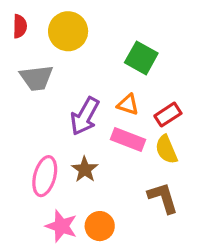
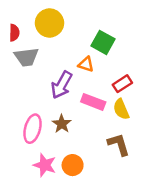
red semicircle: (20, 26) -> (14, 33), moved
orange triangle: (128, 105) -> (86, 64), moved

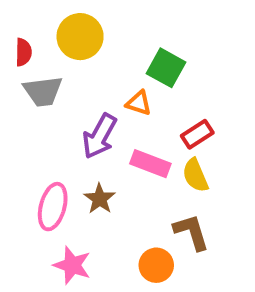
orange circle: (73, 165) -> (156, 265), moved

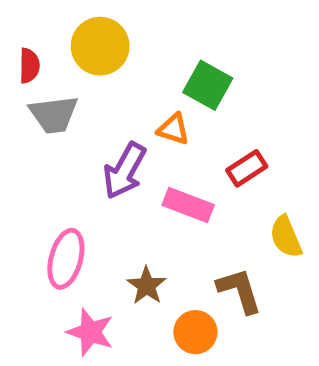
yellow semicircle: (195, 175) -> (286, 237), moved
brown star: (100, 199) -> (147, 286), moved

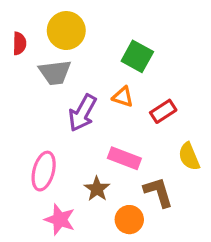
gray trapezoid: (54, 115) -> (55, 73), moved
orange triangle: (173, 129) -> (123, 97), moved
pink rectangle: (188, 205) -> (124, 158), moved

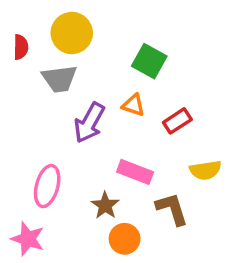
yellow semicircle: (189, 157) -> (205, 170), turned -76
pink star: (60, 220) -> (28, 239), moved
orange circle: (129, 220) -> (125, 239), moved

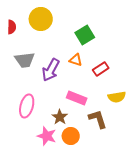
green square: (149, 61) -> (85, 35), turned 30
gray trapezoid: (59, 79) -> (25, 60), moved
pink star: (28, 239) -> (47, 136), moved

